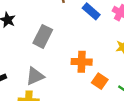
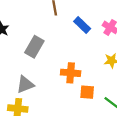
orange square: (100, 81) -> (87, 92), turned -32

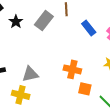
gray rectangle: (34, 47) -> (44, 21), moved

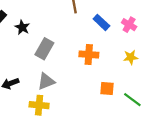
gray rectangle: (44, 21) -> (44, 49), moved
orange cross: (72, 69) -> (89, 54), moved

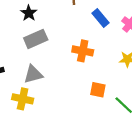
black star: (22, 27) -> (29, 13), moved
gray rectangle: (44, 49) -> (36, 39), turned 30

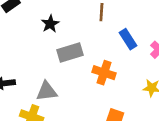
gray rectangle: (36, 39) -> (70, 53), moved

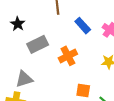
orange cross: (104, 73) -> (68, 56), turned -36

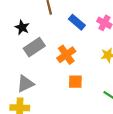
black star: (18, 24) -> (22, 27), moved
orange square: (83, 90) -> (75, 82), moved

